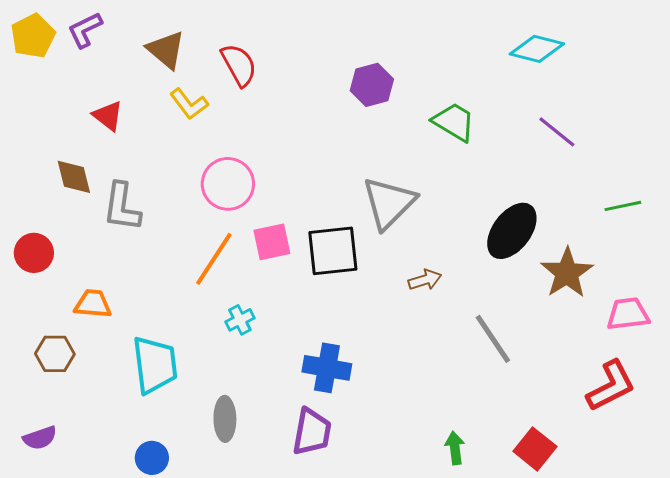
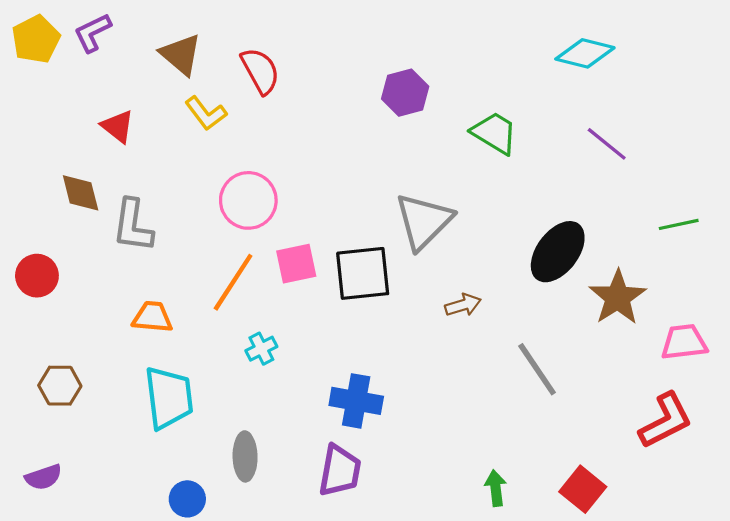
orange trapezoid: (93, 304) -> (152, 317), moved
blue circle: (152, 458) -> (187, 499), moved

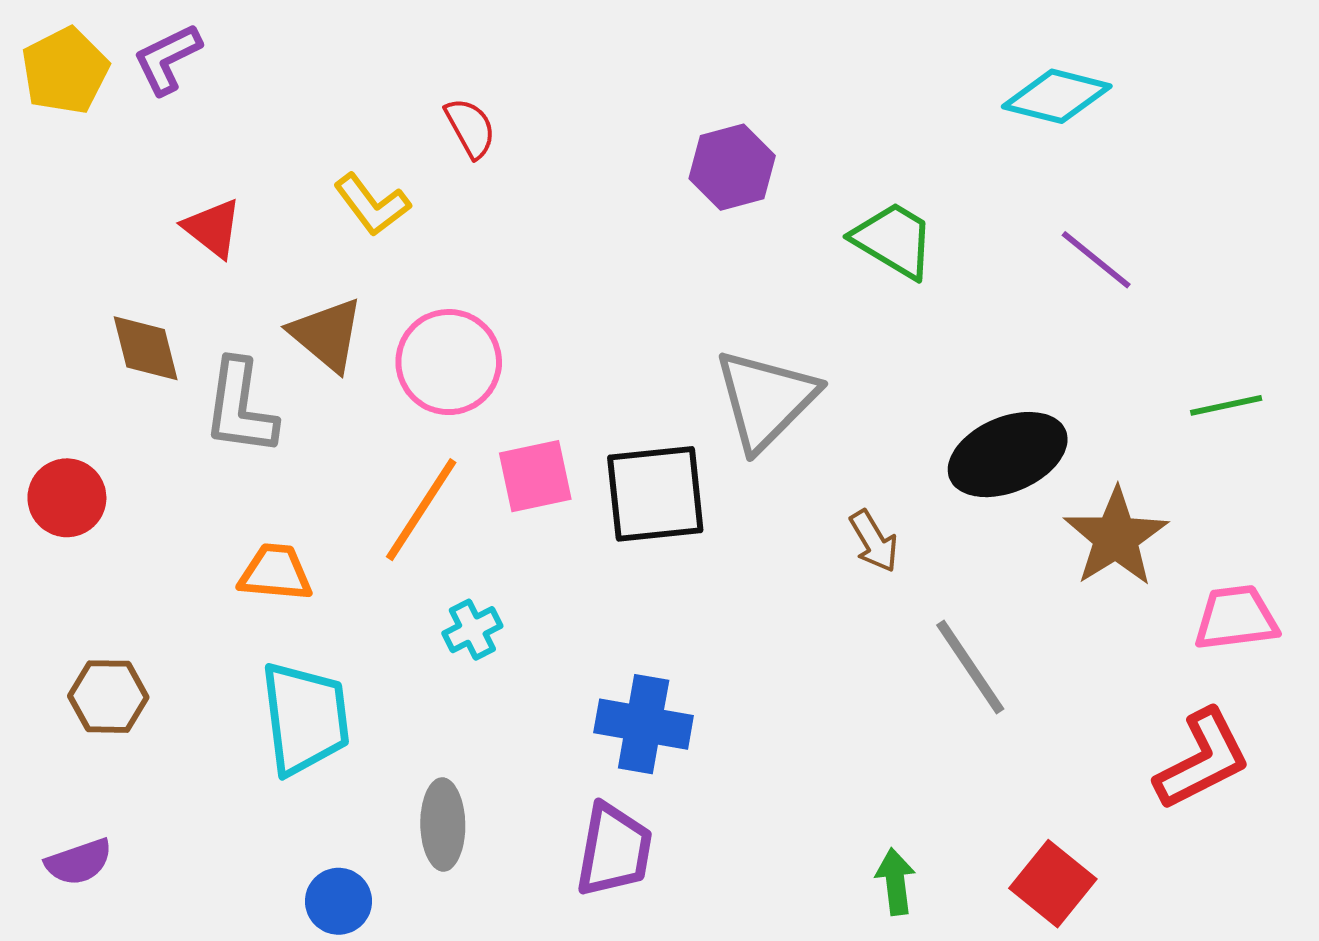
brown triangle: (181, 54) -> (327, 334), moved
red semicircle: (260, 71) -> (470, 128), size x0.7
black ellipse: (558, 252) -> (1008, 455), turned 30
brown arrow: (463, 305) -> (874, 541), moved, turned 76

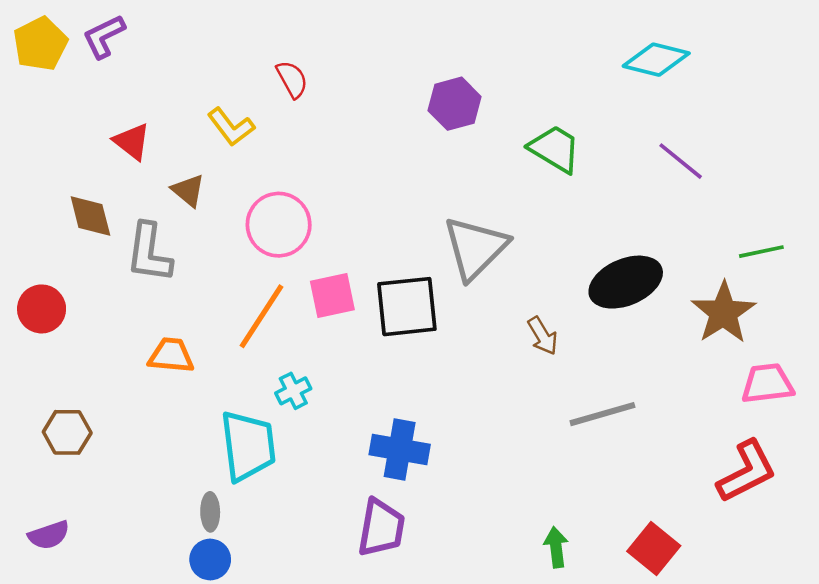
brown triangle: (327, 334) -> (188, 190), moved, size x0.7
brown star: (1116, 537) -> (723, 313), moved
gray line: (970, 667) -> (602, 414), turned -72
cyan trapezoid: (305, 718) -> (248, 446), moved
gray ellipse: (443, 825) -> (210, 512), moved, size x0.7

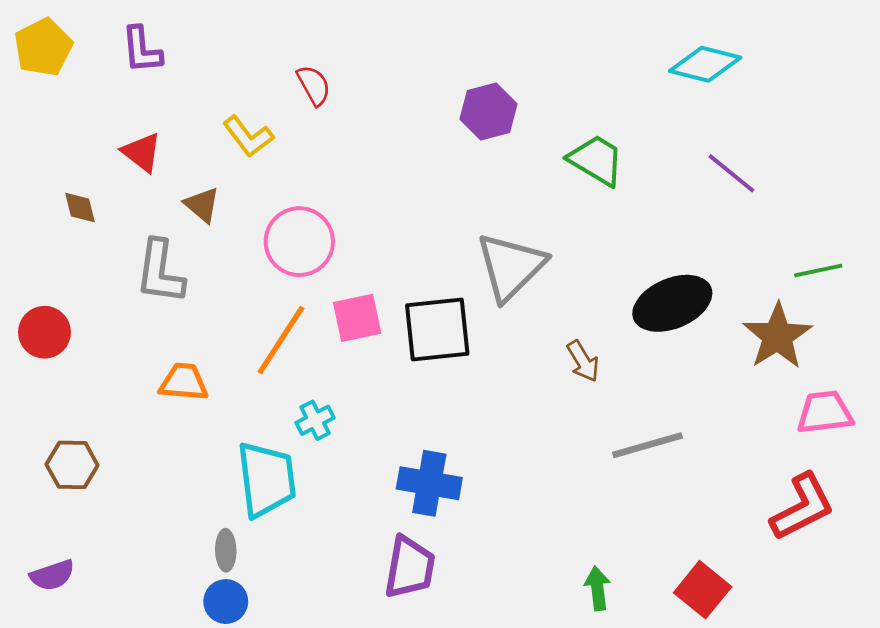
purple L-shape: (104, 36) -> (142, 50), moved, turned -69
brown diamond: (90, 216) -> (80, 207), moved, size x0.7

